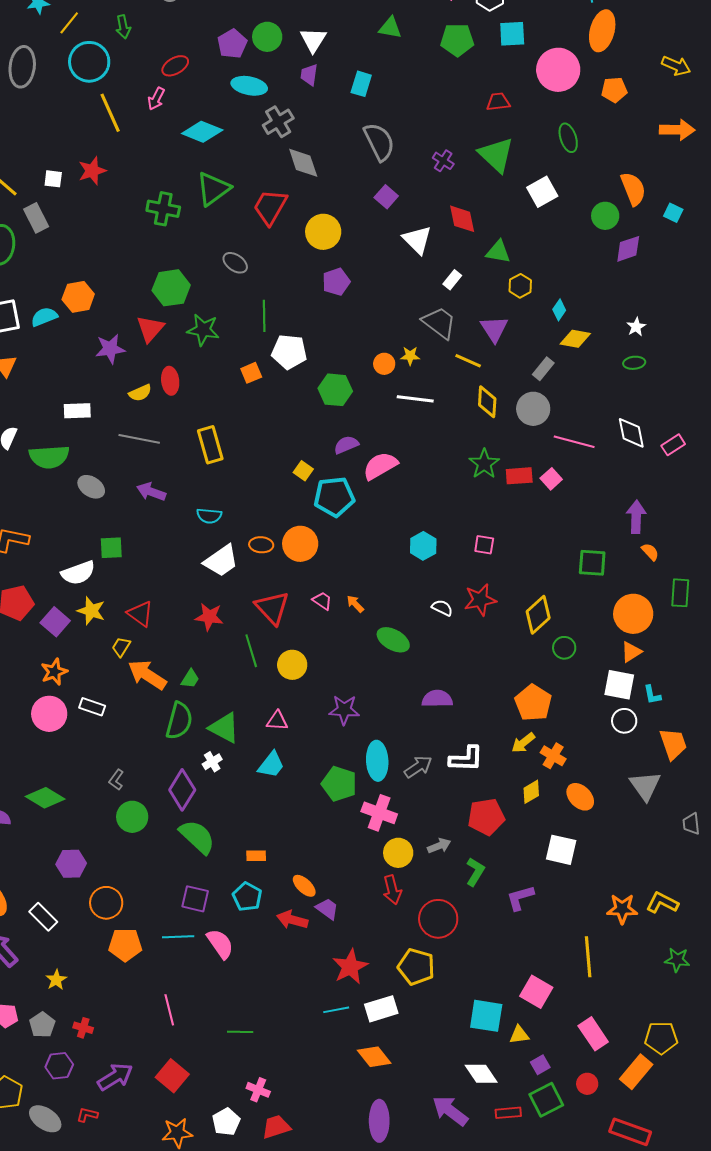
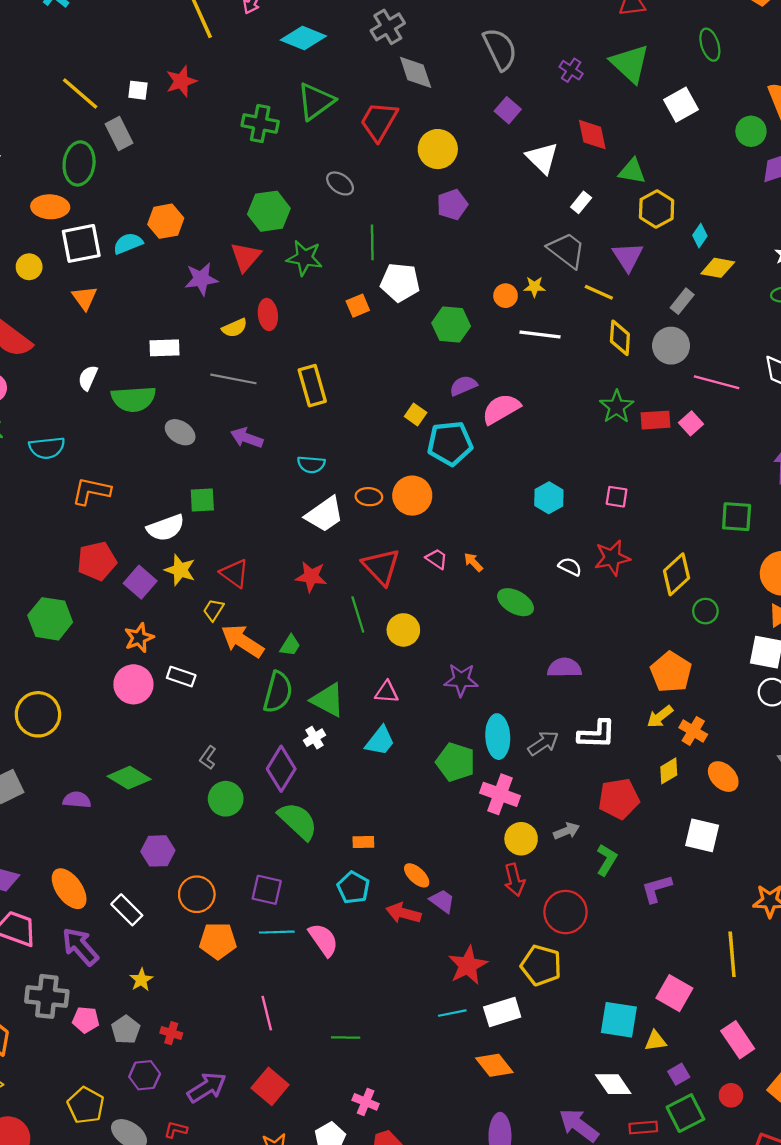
yellow hexagon: (520, 286) -> (657, 209), size x1.4
purple square: (195, 899) -> (267, 890), moved

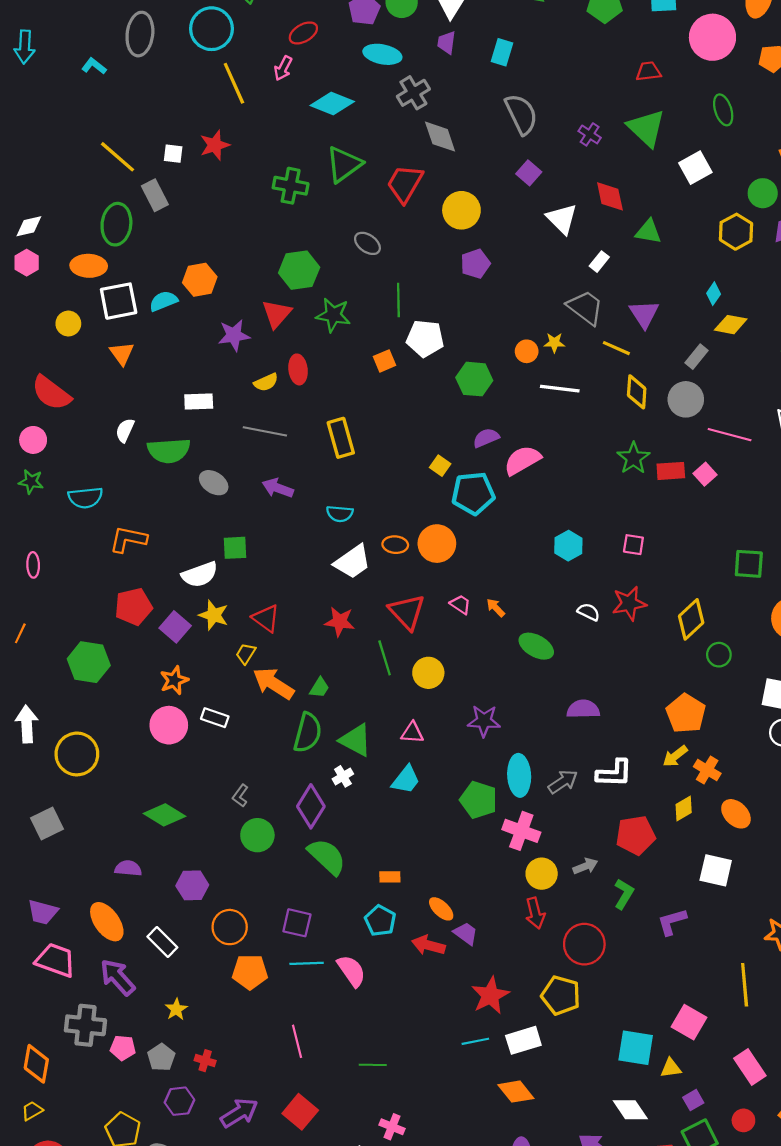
yellow hexagon: (657, 209) -> (736, 232), moved
purple semicircle: (77, 800) -> (128, 868), moved

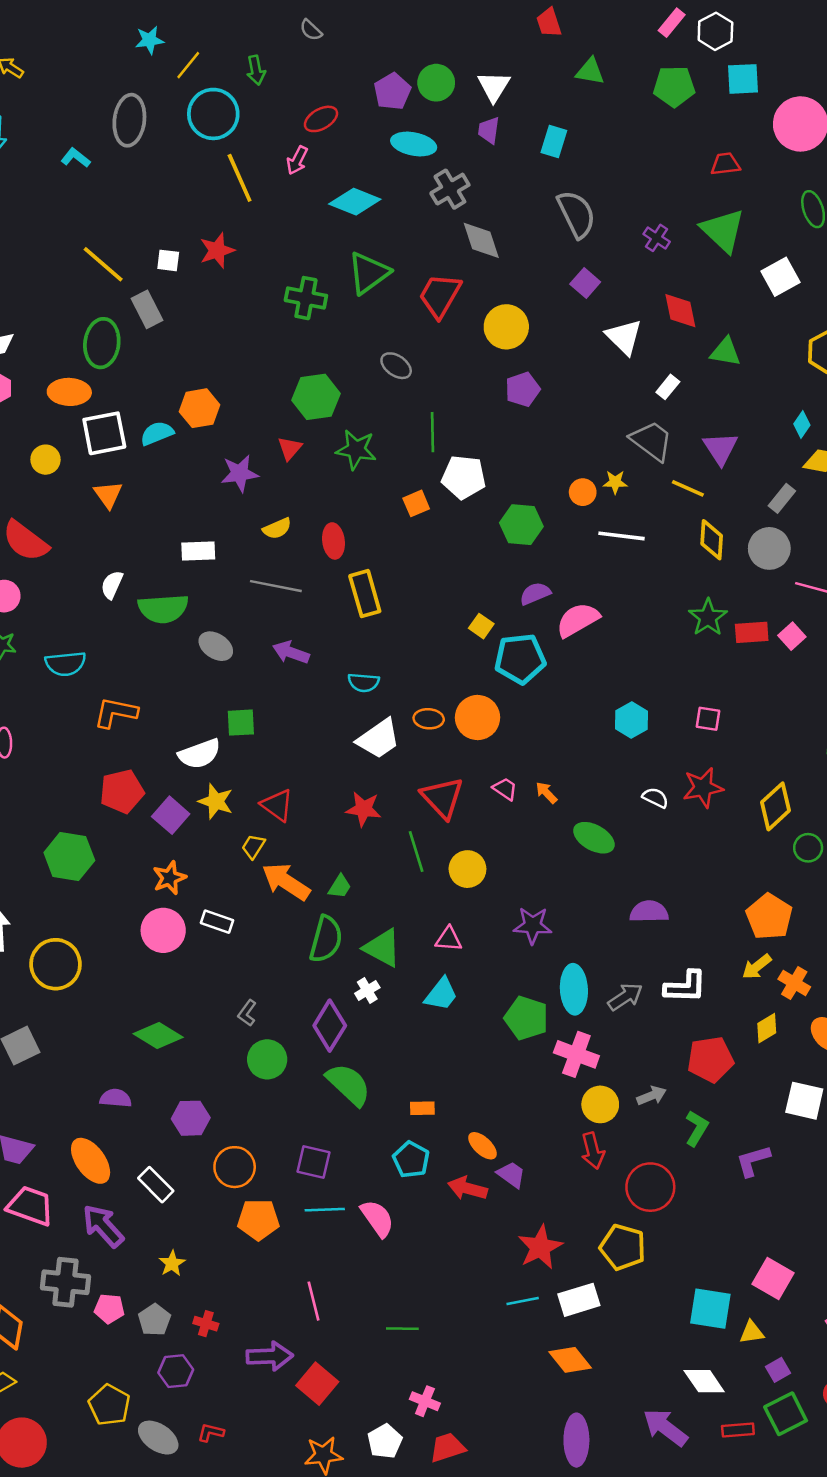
red triangle: (277, 314) -> (290, 448), size x0.7
red ellipse: (298, 369) -> (333, 541), moved
purple arrow: (239, 1113) -> (270, 1356), moved, turned 30

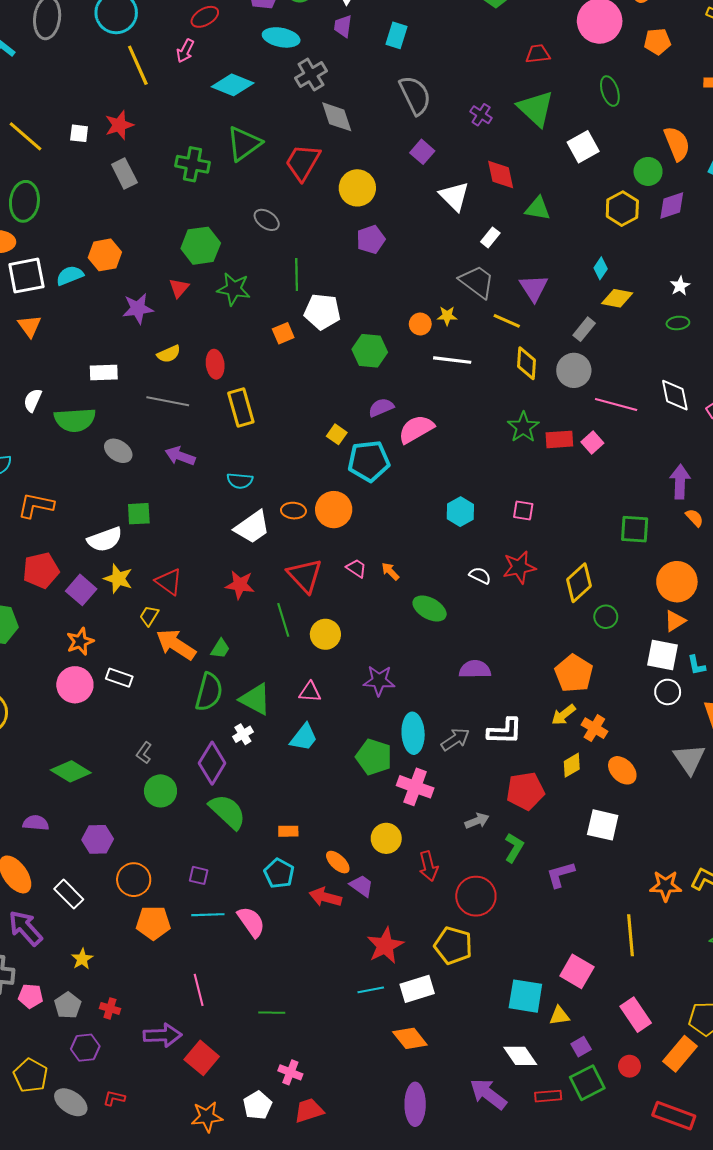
gray rectangle: (147, 309) -> (124, 174), moved
yellow circle: (600, 1104) -> (386, 838), moved
purple square: (313, 1162) -> (199, 875), size x0.7

